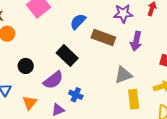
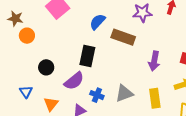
purple arrow: (136, 41) -> (154, 61), moved
black rectangle: (67, 56) -> (87, 56), turned 60
gray triangle: (123, 75) -> (124, 93), moved

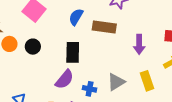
black circle: (46, 67) -> (33, 47), moved

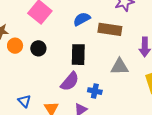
blue semicircle: (76, 17) -> (82, 19), turned 30
gray triangle: (116, 82) -> (120, 67), moved, turned 30

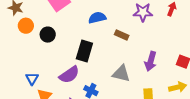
brown rectangle: (110, 29) -> (122, 35), size x0.6
blue triangle: (24, 101) -> (32, 79), moved

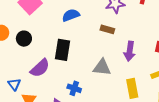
brown rectangle: (122, 35) -> (107, 29), moved
purple semicircle: (69, 75) -> (40, 68), moved

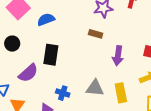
blue semicircle: (71, 15) -> (46, 20), moved
gray triangle: (102, 67) -> (95, 88), moved

